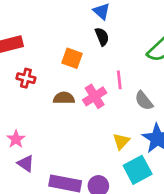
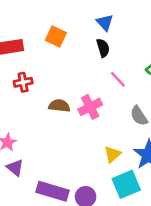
orange square: (72, 58) -> (56, 37), moved
red cross: (26, 78) -> (23, 82), turned -30
pink line: (119, 80) -> (118, 79), moved, turned -42

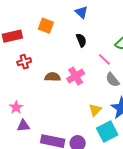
black semicircle: (103, 48) -> (81, 40), moved
pink line: (118, 79) -> (104, 59), moved
purple triangle: (15, 168) -> (23, 126), turned -40

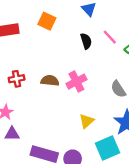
pink line: (104, 59) -> (110, 37), moved
red cross: (24, 62) -> (17, 79), moved
yellow triangle: (95, 110) -> (87, 121), moved

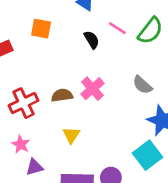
red cross: (17, 79) -> (23, 103), size x1.5
yellow triangle: (87, 121) -> (71, 135), moved

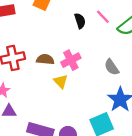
yellow triangle: (71, 135) -> (61, 81), moved, turned -32

